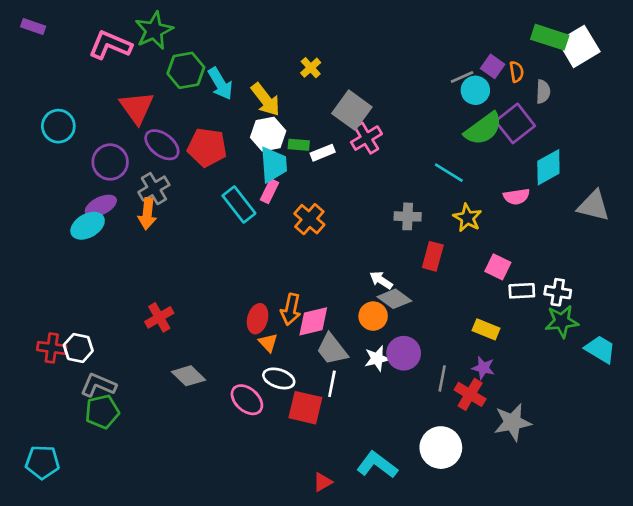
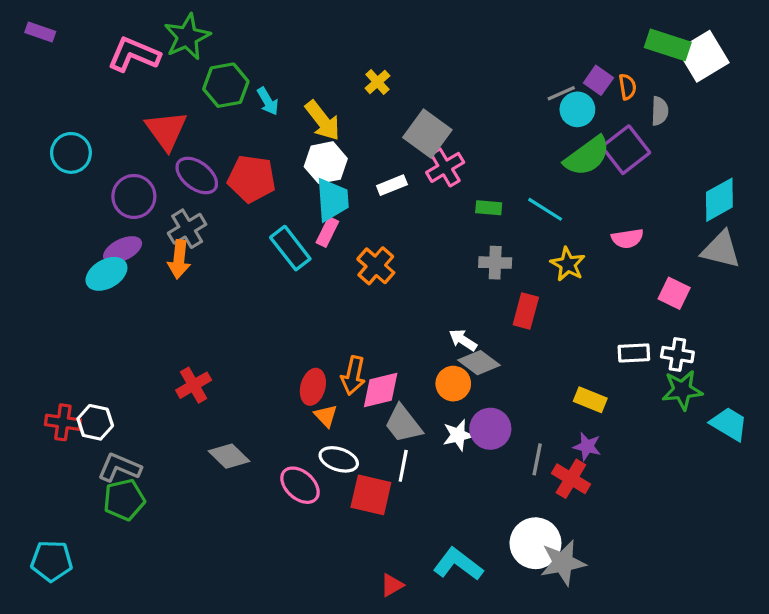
cyan arrow: (220, 84) -> (268, 101), size x0.7
green rectangle: (299, 145) -> (489, 208), moved
cyan diamond: (548, 167) -> (719, 200), moved
pink square: (498, 267) -> (674, 293), moved
gray star: (513, 422) -> (563, 563), moved

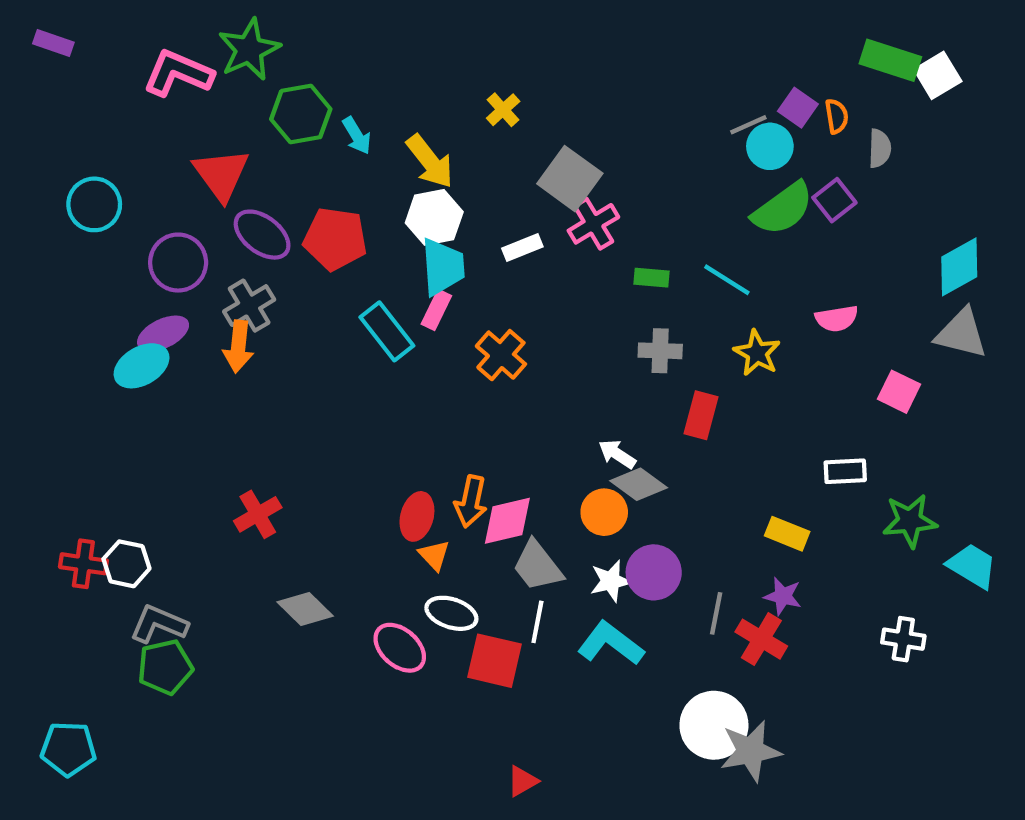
white square: (703, 56) -> (938, 75), size x0.7
purple square: (626, 150) -> (834, 200), size x0.7
white cross: (677, 355) -> (903, 639), moved
cyan L-shape: (458, 564) -> (611, 643), moved

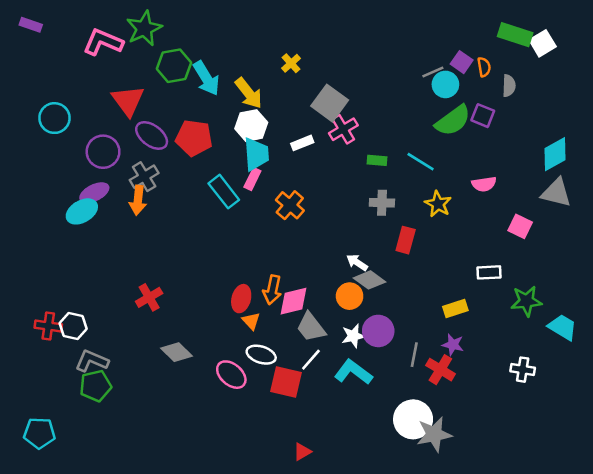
cyan arrow: (357, 136) -> (206, 78), size x1.6
purple square: (834, 200) -> (483, 116), turned -30
yellow rectangle: (787, 534) -> (455, 309), turned -40
white line: (537, 622) -> (311, 360), turned 30

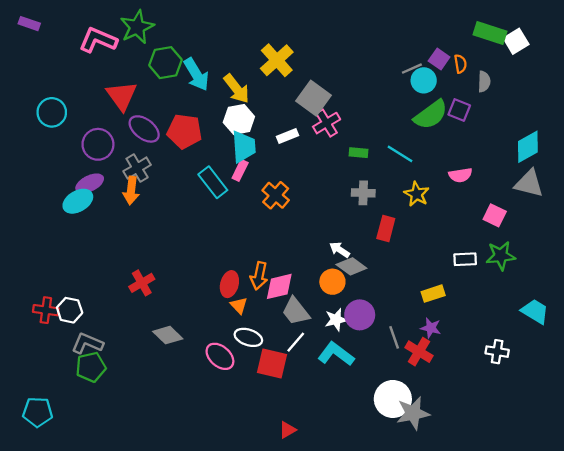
yellow cross: (291, 63) -> (277, 60), size x1.8
green star: (526, 301) -> (501, 256), moved
gray line: (414, 355) -> (394, 337), turned -30

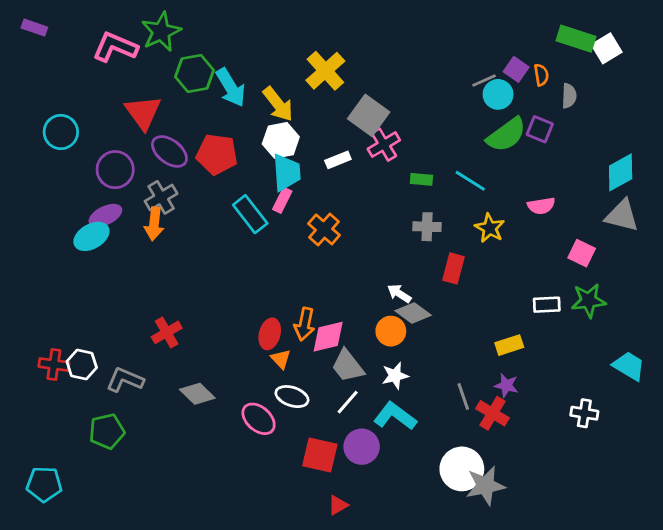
purple circle: (360, 315) -> (362, 447), moved
gray L-shape: (87, 343) -> (125, 380), moved
red square: (272, 363) -> (320, 455), moved

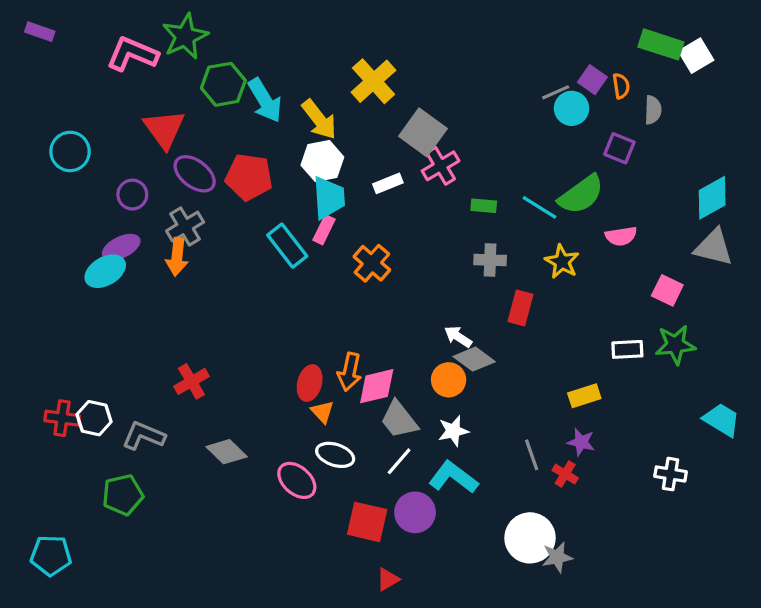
green semicircle: (506, 135) -> (581, 195), moved
purple circle: (115, 170) -> (132, 195), size x0.7
red cross: (492, 413) -> (565, 474), size x0.7
gray star: (486, 486) -> (557, 557), size x0.7

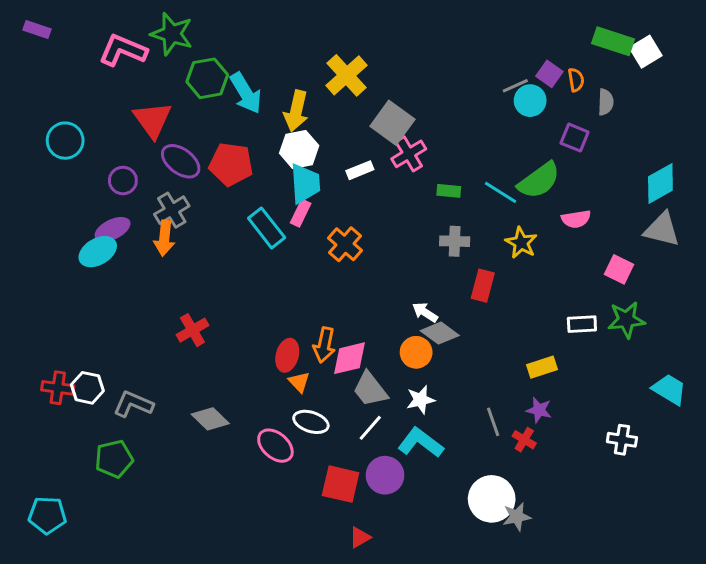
green star: (185, 36) -> (172, 34), turned -30
yellow arrow: (319, 119) -> (296, 111), turned 51
red cross: (191, 381) -> (192, 330), moved

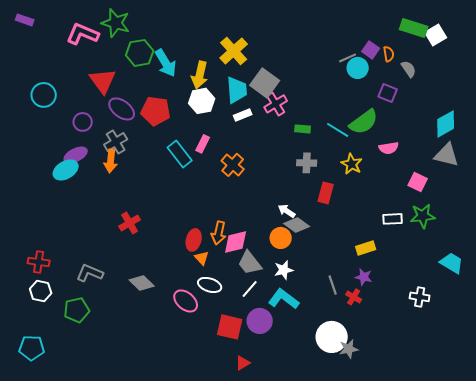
gray semicircle: (606, 102) -> (409, 69), turned -36
cyan trapezoid: (305, 183) -> (237, 90), moved
white hexagon: (87, 388) -> (41, 291), moved

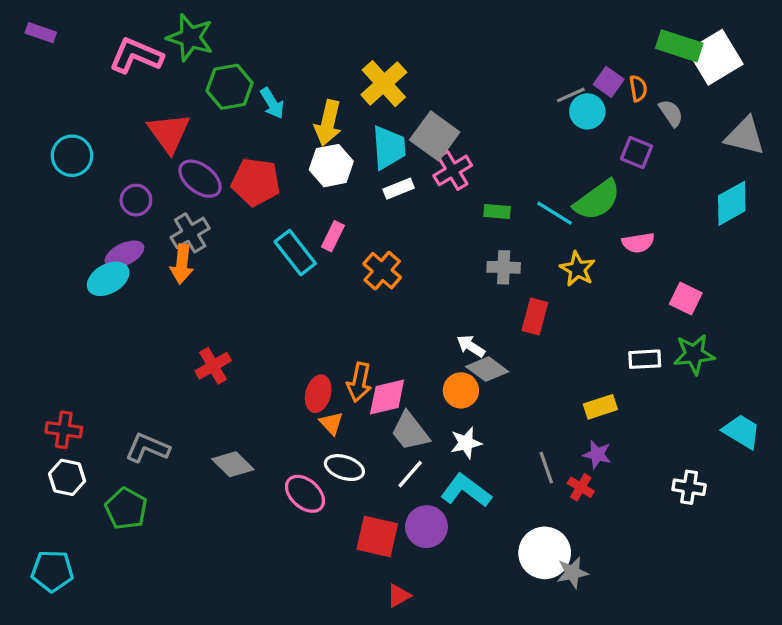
white square: (436, 35) -> (715, 57), size x1.5
cyan arrow: (166, 63) -> (272, 103), size x0.7
gray triangle: (447, 155) -> (745, 136), moved
green pentagon: (77, 310) -> (126, 509), turned -30

